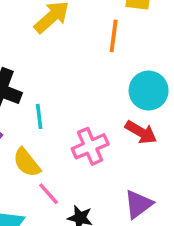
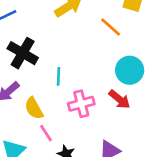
orange line: (114, 36) -> (111, 27), turned -65
cyan line: (39, 116) -> (59, 76), moved

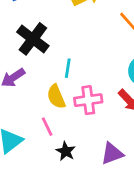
yellow semicircle: (34, 108) -> (56, 97), moved

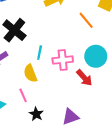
pink cross: (88, 100) -> (63, 60), moved

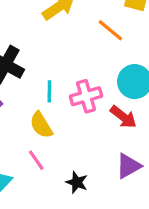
black star: (36, 114) -> (77, 182), moved
purple triangle: (70, 117) -> (128, 166), moved

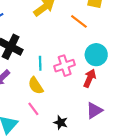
red arrow: (123, 117) -> (90, 78), turned -102

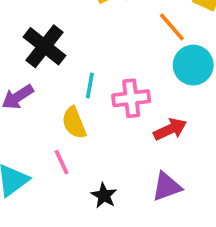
cyan circle: (96, 55) -> (193, 65), moved
red arrow: (90, 78) -> (170, 129), turned 30

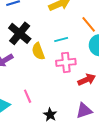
cyan line: (90, 86) -> (61, 39), moved, turned 64
yellow semicircle: (74, 123) -> (38, 51), moved

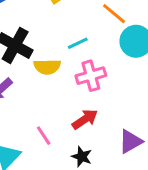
yellow semicircle: (38, 51) -> (47, 67), turned -60
red arrow: (87, 80) -> (85, 119), moved

